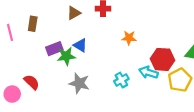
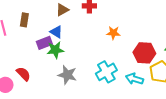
blue triangle: (80, 45) -> (56, 32), moved
cyan arrow: (148, 72) -> (134, 79), moved
cyan cross: (121, 80) -> (106, 72), size x1.5

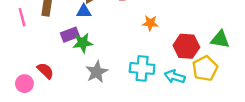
blue triangle: (56, 32) -> (84, 11), moved, turned -32
cyan cross: (106, 72) -> (142, 68), turned 35
gray star: (67, 75) -> (97, 72), turned 30

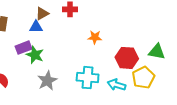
green star: (83, 43) -> (35, 55), turned 30

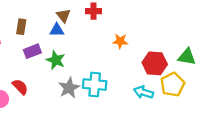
brown triangle: (42, 14) -> (63, 16), turned -40
purple rectangle: (24, 48) -> (32, 51), moved
cyan cross: (88, 78) -> (95, 85), moved

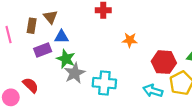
brown triangle: (63, 16) -> (50, 17), moved
blue triangle: (57, 30) -> (61, 37), moved
gray star: (69, 88) -> (75, 73), moved

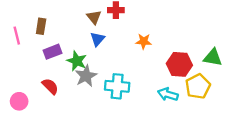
brown triangle: (50, 17) -> (94, 17), moved
blue triangle: (61, 37) -> (98, 39), moved, turned -48
red semicircle: (31, 85) -> (50, 86), moved

